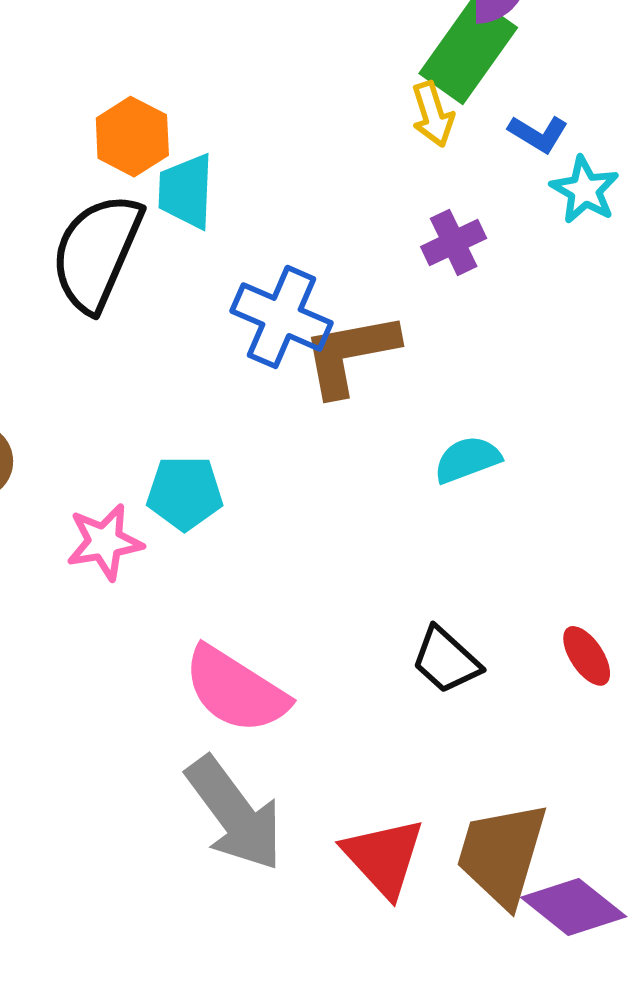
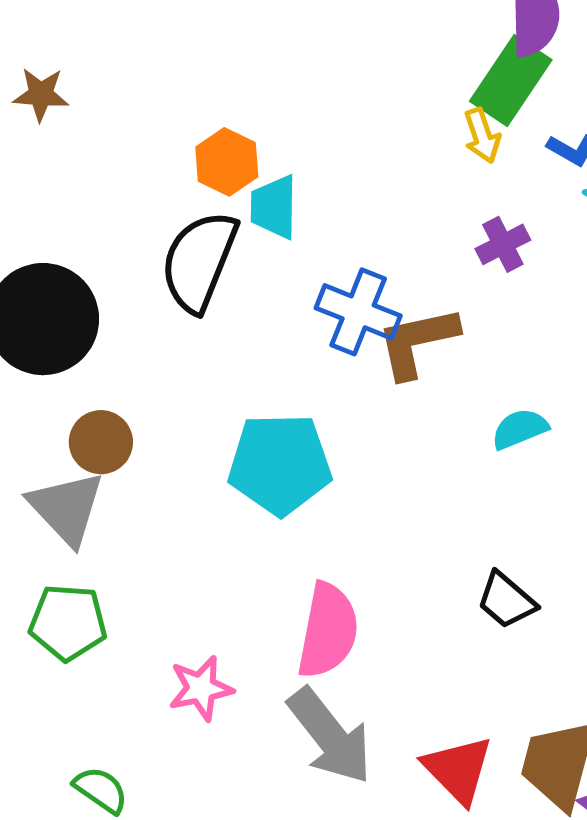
cyan pentagon: (185, 493) -> (280, 464), size x1.6
pink star: (105, 542) -> (201, 688), moved
pink semicircle: (236, 690) -> (328, 631), turned -110

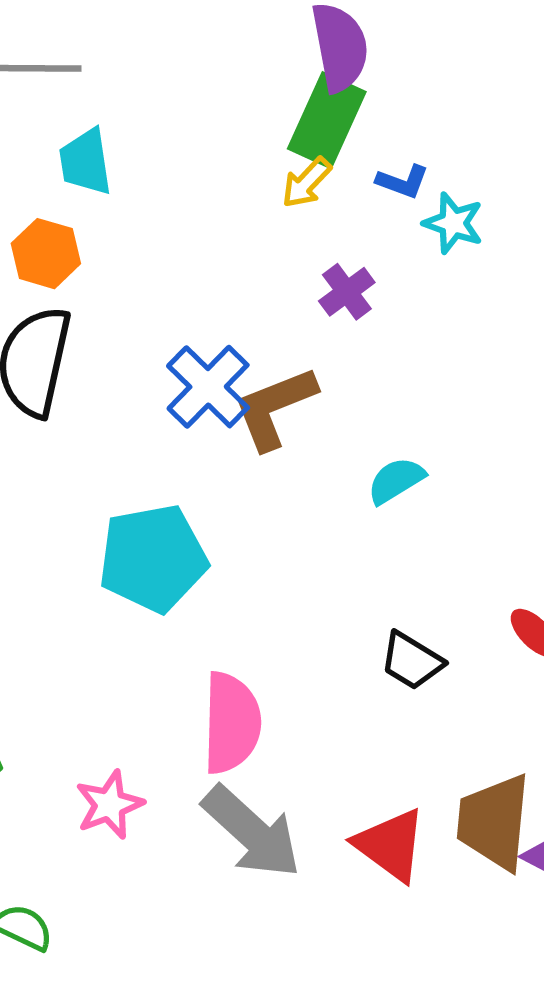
yellow arrow: (482, 136) -> (306, 183), turned 72
cyan trapezoid: (274, 207) -> (86, 162), moved
blue cross: (358, 312) -> (208, 387), turned 32

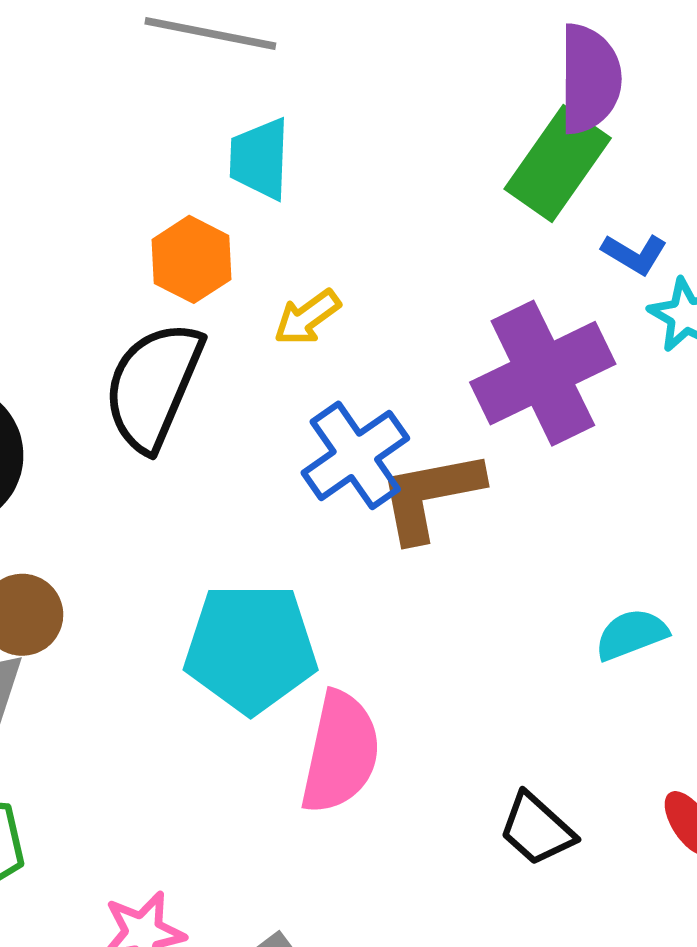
yellow arrow: (306, 183) -> (307, 317), moved
purple cross: (347, 292) -> (543, 373), size x2.0
cyan semicircle: (396, 480) -> (631, 634), moved
pink semicircle: (232, 723) -> (340, 752), moved

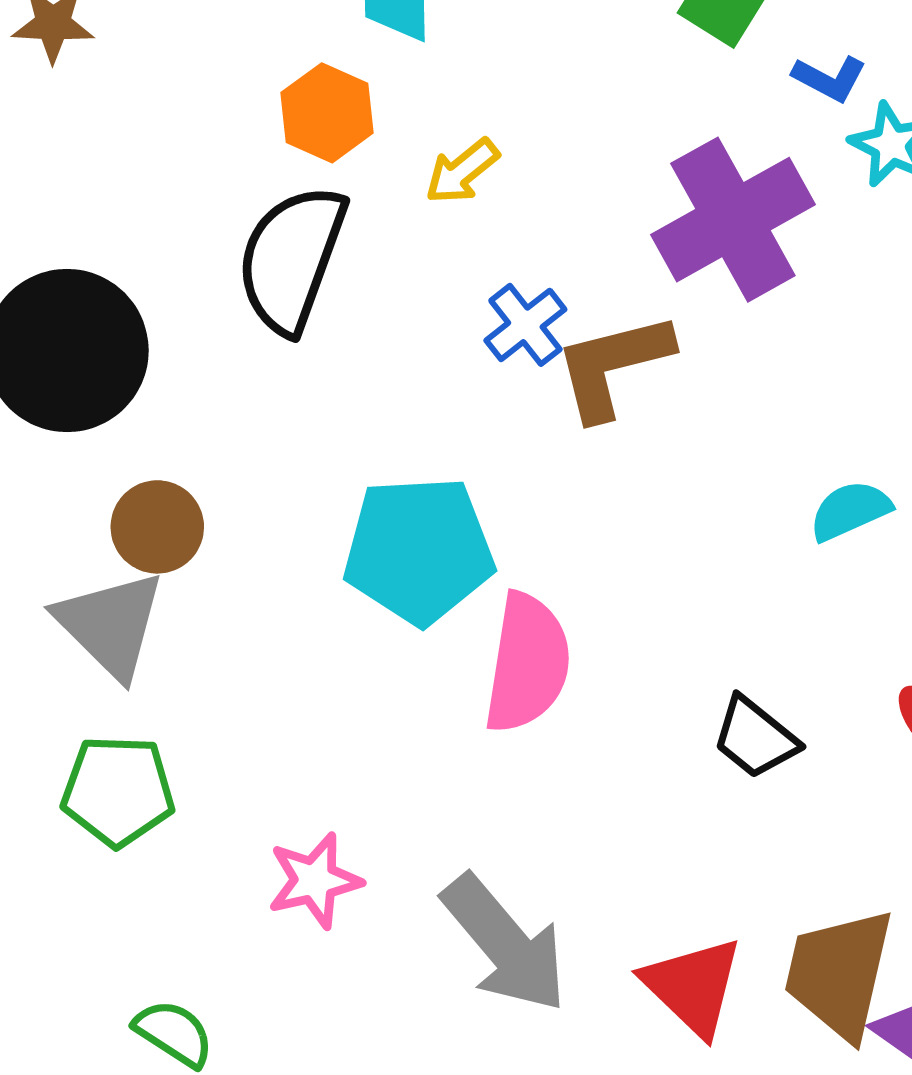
blue cross: (355, 455) -> (525, 325), size x0.7

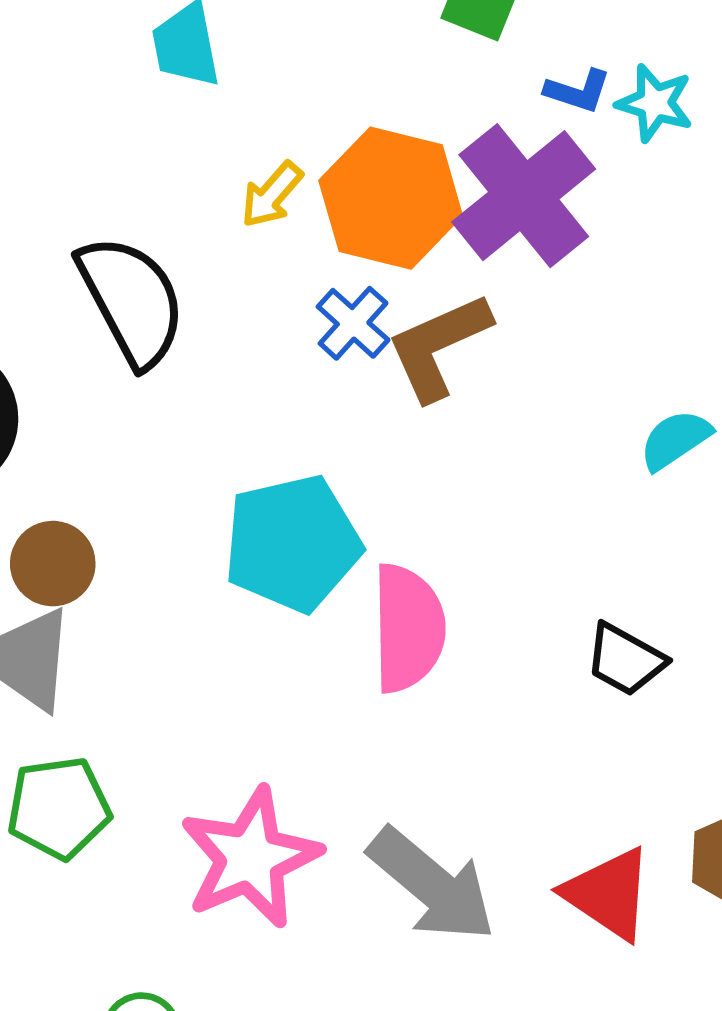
blue L-shape: (829, 78) -> (578, 91), moved
orange hexagon: (327, 113) -> (391, 198), moved, size x1.6
black semicircle: (292, 259) -> (132, 301), turned 142
pink star: (315, 880) -> (250, 858), size x1.6

